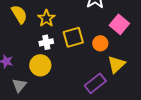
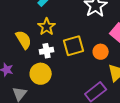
yellow semicircle: (19, 14) -> (24, 40), moved

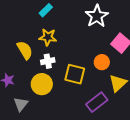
yellow star: (47, 27) -> (48, 37), turned -30
yellow square: (74, 46) -> (75, 74), moved, turned 30

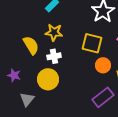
orange circle: (102, 62) -> (103, 65), moved
yellow square: (75, 74) -> (92, 43), moved

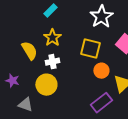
yellow star: (54, 32) -> (52, 38), turned 30
gray triangle: (27, 99) -> (25, 105), turned -49

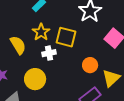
yellow square: (90, 49) -> (66, 37), moved
white cross: (52, 62) -> (49, 53), moved

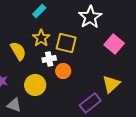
orange circle: (90, 65) -> (63, 71), moved

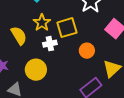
yellow square: (66, 43) -> (67, 28), turned -30
orange circle: (63, 71) -> (87, 51), moved

